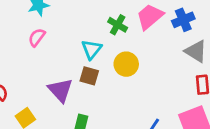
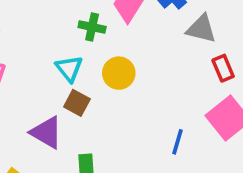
brown square: (89, 76) -> (77, 103), turned 30

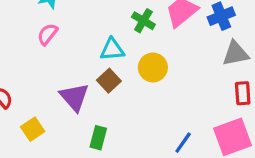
gray triangle: (201, 29) -> (236, 54), turned -44
cyan triangle: (69, 69) -> (112, 49), turned 45

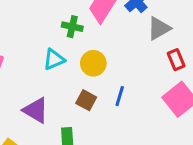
brown square: (109, 81) -> (86, 100), moved
blue line: (183, 143) -> (120, 96), moved

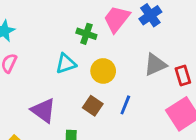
gray triangle: (159, 28) -> (155, 65), moved

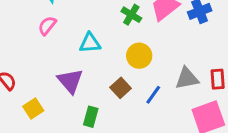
cyan triangle: (66, 64) -> (90, 43), moved
gray triangle: (155, 65) -> (187, 78), moved

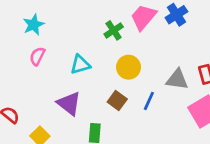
green cross: (131, 15) -> (114, 30), turned 36
gray triangle: (187, 78) -> (177, 79), turned 30

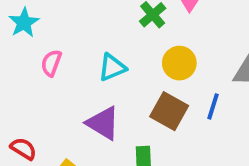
cyan star: (34, 25) -> (24, 23), moved
brown square: (117, 101) -> (169, 111), size x1.4

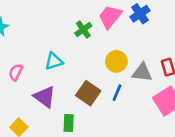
pink semicircle: (51, 63) -> (16, 72), moved
yellow circle: (179, 63) -> (116, 61), moved

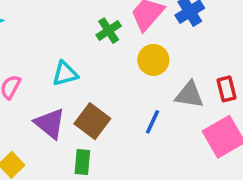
yellow circle: (116, 61) -> (153, 60), moved
brown square: (88, 93) -> (92, 121), moved

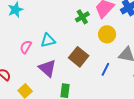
cyan triangle: (65, 74) -> (48, 40), moved
brown square: (92, 121) -> (79, 57), moved

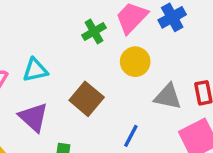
blue line: (105, 69) -> (131, 136), moved

